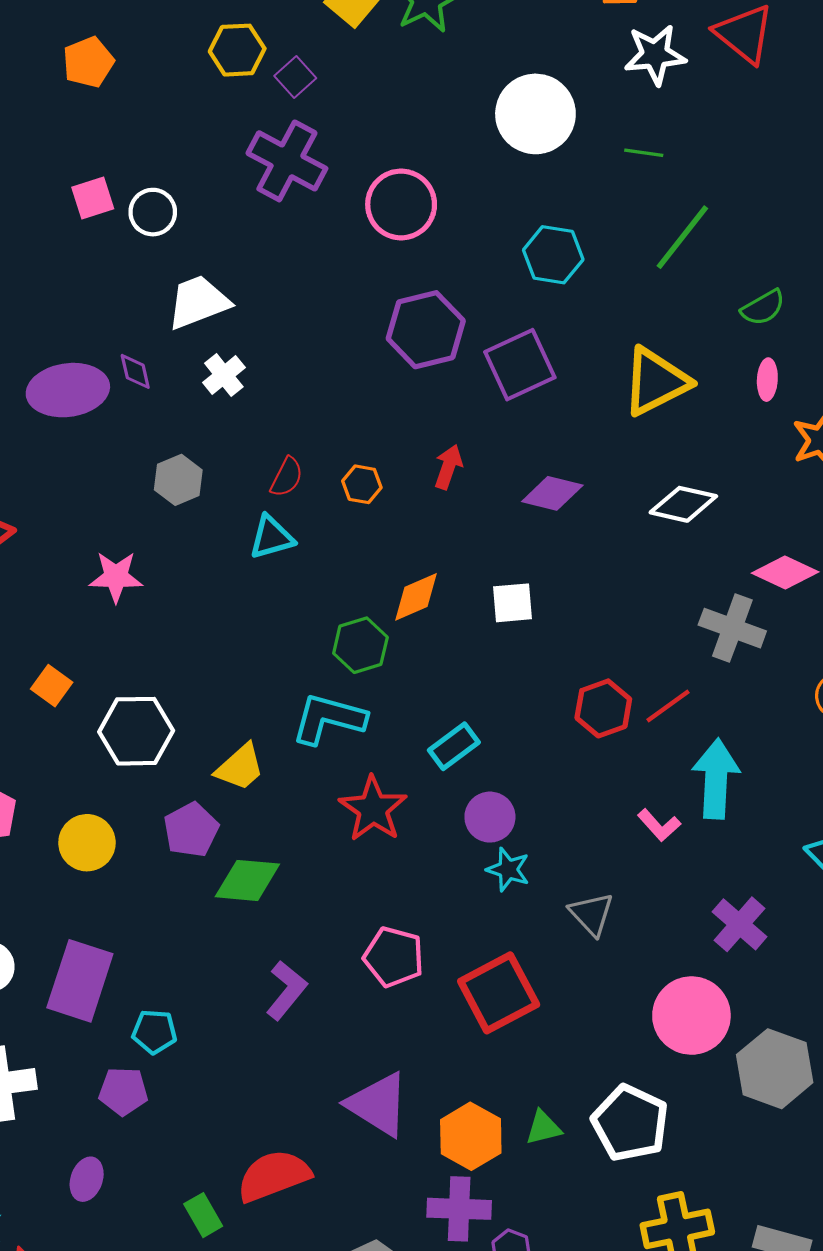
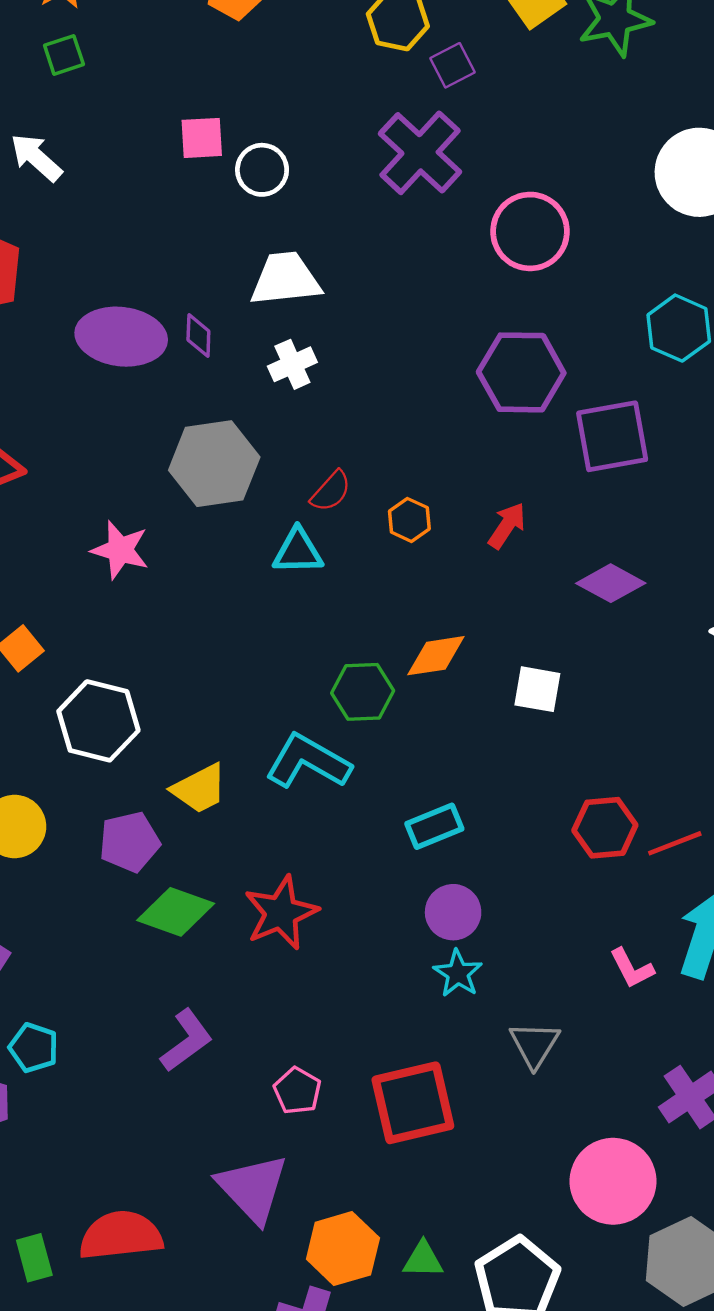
gray hexagon: (178, 480) -> (214, 464), size x1.6
red star: (373, 809) -> (281, 913), moved
pink pentagon: (394, 957) -> (297, 1091), moved, size x0.7

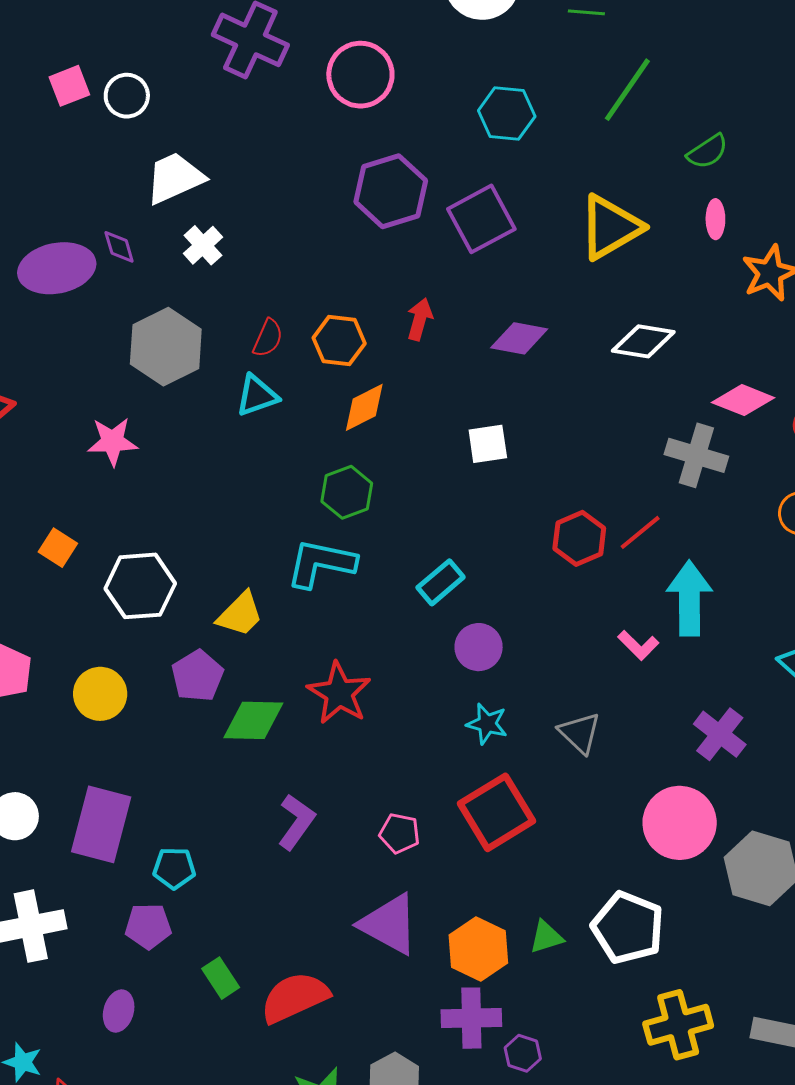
orange hexagon: (409, 520) -> (339, 341), size x1.4
orange diamond: (436, 656) -> (364, 407), moved
cyan star: (458, 973) -> (487, 724), moved
green rectangle: (34, 1258) -> (221, 978), moved

